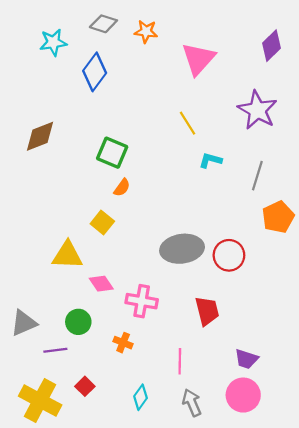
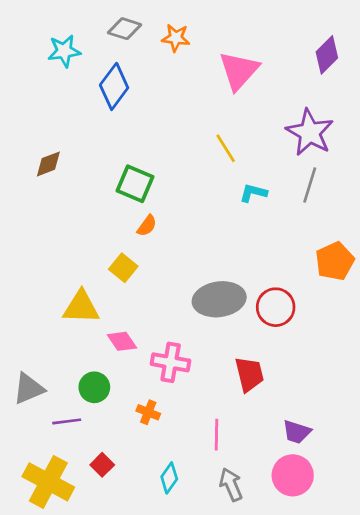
brown diamond: (40, 136) -> (48, 164), size x0.7
gray line: (257, 176) -> (310, 185), moved

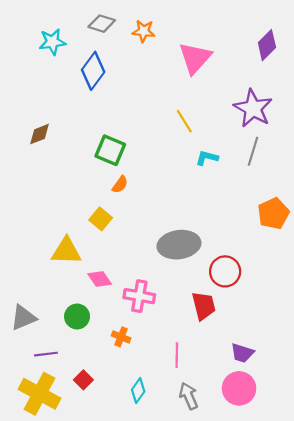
red circle: (276, 307) -> (225, 271), moved
purple line: (67, 421) -> (46, 354), moved

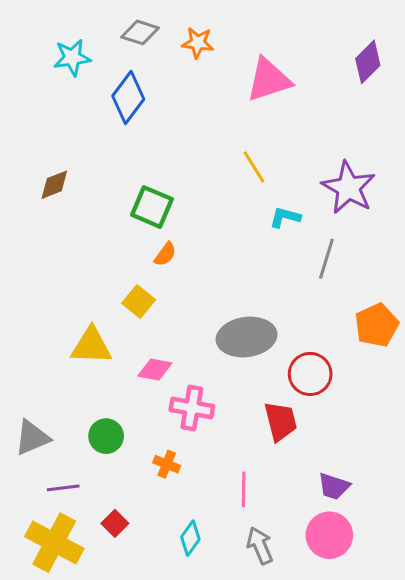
pink triangle: (195, 58) -> (269, 80), turned 30
purple star: (253, 108) -> (349, 188), moved
gray line: (253, 151) -> (326, 259), moved
orange pentagon: (273, 214) -> (377, 325), moved
pink diamond: (100, 279) -> (155, 370), moved, turned -45

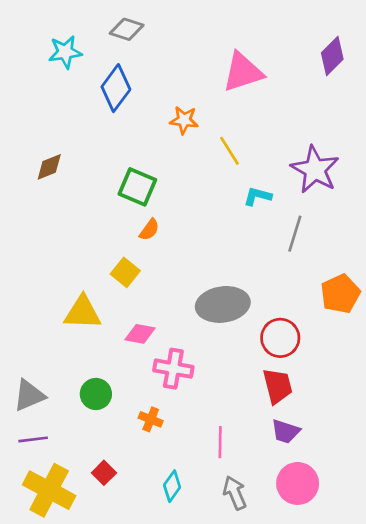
orange star: (198, 43) -> (184, 120), moved
red trapezoid: (281, 421) -> (278, 386), moved
purple trapezoid: (334, 486) -> (286, 431), moved
purple line: (63, 488) -> (33, 439), moved

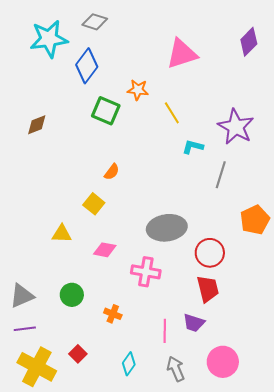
cyan star: (65, 52) -> (49, 39), size x1.5
green square: (137, 187) -> (106, 111), moved
yellow triangle: (83, 312) -> (62, 234), size x0.7
pink cross: (173, 369) -> (146, 272), moved
purple trapezoid: (286, 431) -> (194, 323), moved

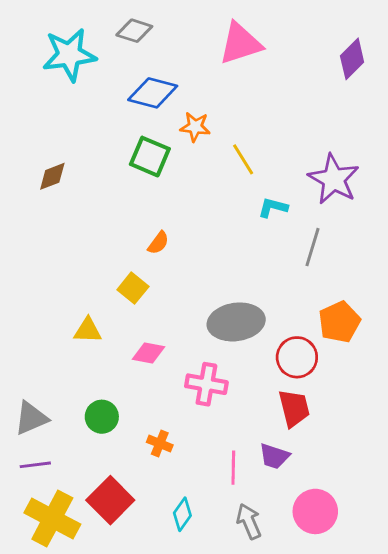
pink triangle: (182, 54) -> (240, 43), moved
blue diamond: (87, 66) -> (153, 93), moved, turned 68
orange pentagon: (255, 220) -> (339, 322), moved
red square: (78, 354) -> (110, 500), size x1.8

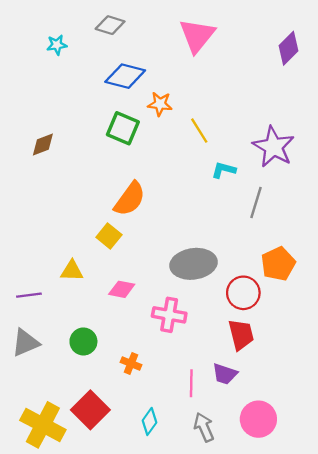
pink triangle: (240, 43) -> (197, 36), turned -33
cyan star: (69, 55) -> (57, 45), size x0.5
orange semicircle: (158, 243) -> (130, 199), size x1.8
purple line: (35, 465) -> (29, 295), moved

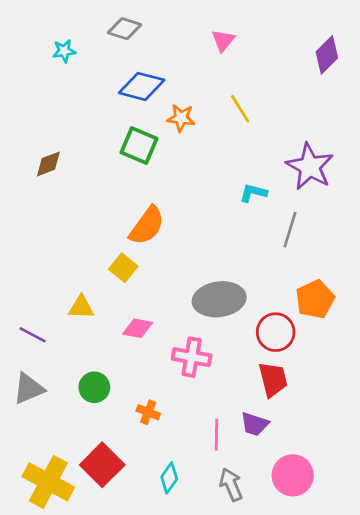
pink triangle: (197, 36) -> (223, 40), size x0.6
yellow line: (199, 131) -> (240, 109), moved
purple line: (29, 295) -> (33, 335), turned 35

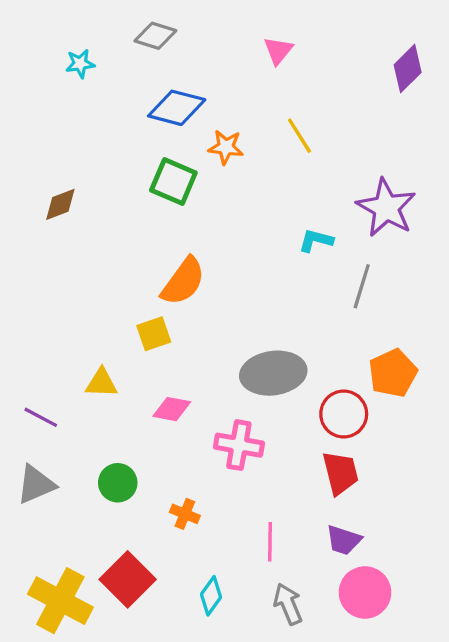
yellow square: (123, 268) -> (154, 334), turned 32
purple trapezoid: (255, 424) -> (344, 540), moved

